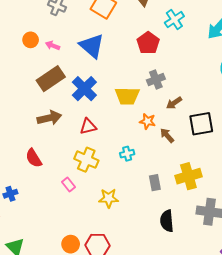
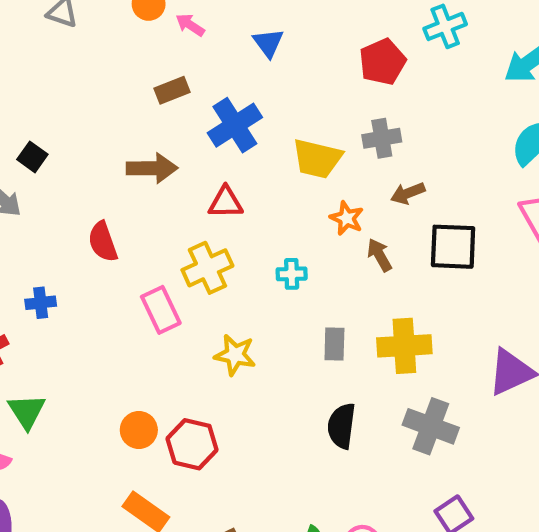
blue triangle: (92, 46) -> (268, 43), size x0.6
brown rectangle: (51, 79) -> (172, 90), size x0.6
yellow cross: (86, 160) -> (207, 268), turned 30
pink rectangle: (68, 185) -> (161, 310), size x1.5

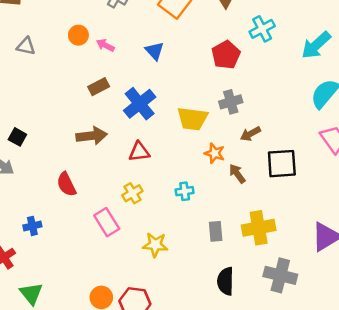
yellow cross: (207, 268) -> (132, 193), size x0.7

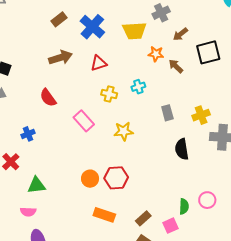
yellow cross: (132, 193) -> (109, 94), moved, turned -35
yellow cross: (259, 228) -> (201, 115), moved, size x0.7
green triangle: (31, 294) -> (36, 185), turned -48

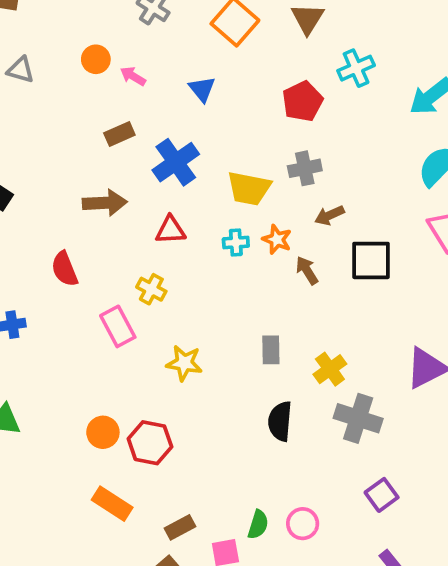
cyan cross: (138, 87) -> (236, 243), moved
yellow cross: (109, 94) -> (151, 289), moved
yellow cross: (201, 115) -> (330, 369), turned -30

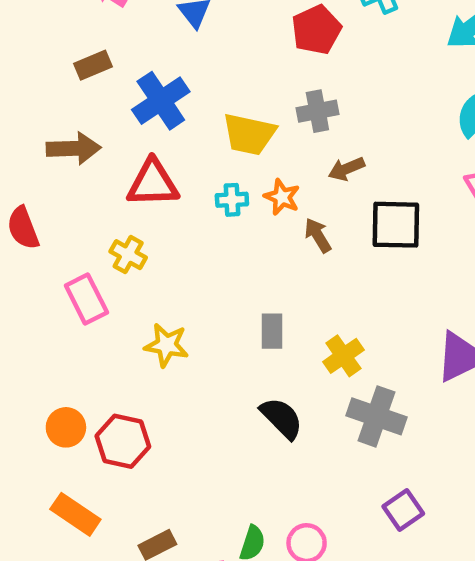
red triangle: (170, 230) -> (153, 183), size x1.4
black semicircle: (280, 421) -> (282, 418), turned 129

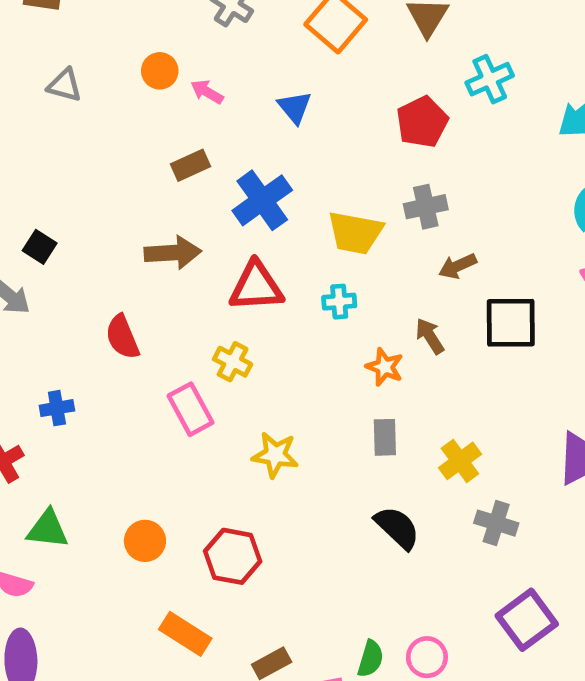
orange star: (282, 197) -> (385, 367), moved
gray cross: (377, 416) -> (496, 523), size x0.7
orange circle: (66, 427) -> (145, 541), moved
purple square: (403, 510) -> (527, 620), size x1.4

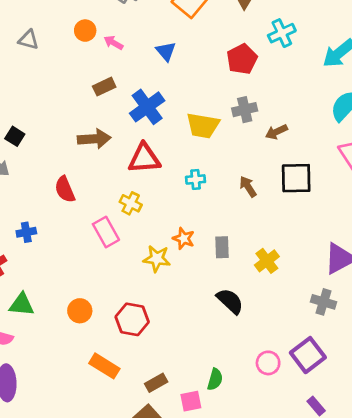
brown arrow: (458, 266) -> (276, 132), moved
cyan cross: (339, 302) -> (196, 179), moved
orange star: (385, 367) -> (184, 238), moved
gray cross: (496, 523) -> (324, 302), moved
pink circle: (427, 657) -> (268, 363), moved

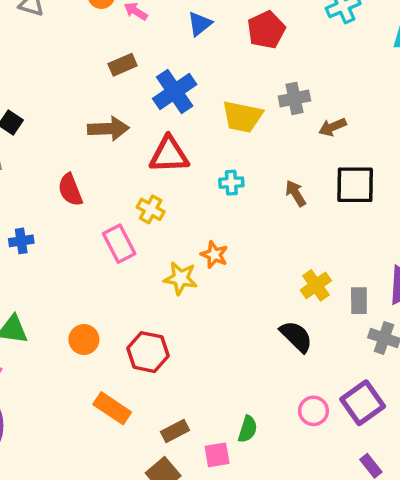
blue triangle: (166, 51) -> (200, 24), turned 30
red pentagon: (242, 59) -> (266, 30), moved
gray rectangle: (222, 247) -> (359, 301), moved
black semicircle: (230, 301) -> (296, 337), moved

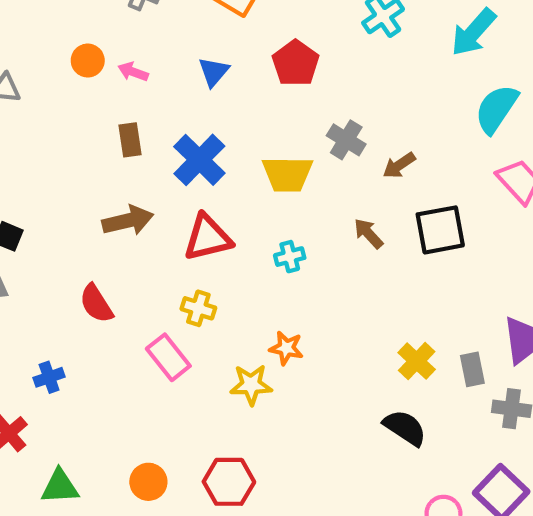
brown rectangle: (123, 65) -> (130, 140), turned -64
gray cross: (294, 98) -> (346, 140), turned -36
brown arrow: (296, 193) -> (368, 233), moved

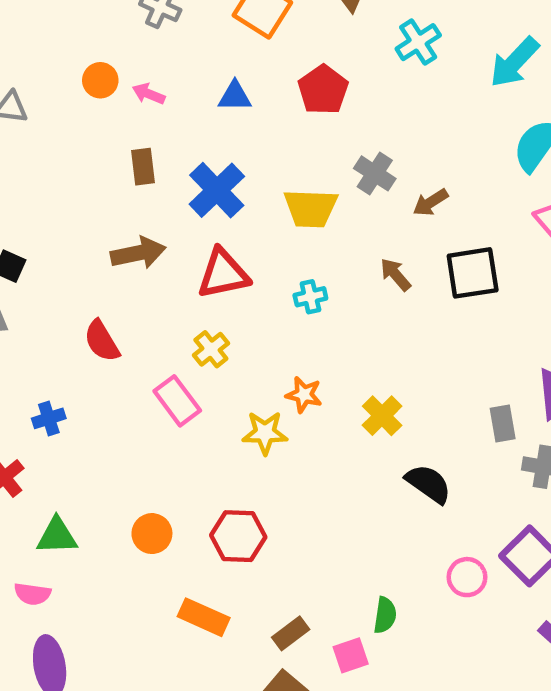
blue triangle: (214, 72) -> (235, 96), turned 48
yellow cross: (198, 308) -> (211, 349), turned 32
yellow cross: (417, 361) -> (382, 416), moved

